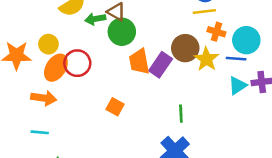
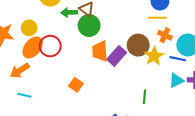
orange arrow: (44, 98) -> (20, 71), turned 132
green line: (181, 114) -> (145, 97), moved
cyan line: (40, 132) -> (24, 95), moved

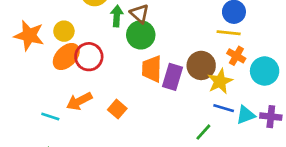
green arrow: (69, 12) -> (117, 16), turned 91
purple rectangle: (117, 56) -> (173, 77), turned -30
blue line: (178, 59) -> (224, 108), moved
orange arrow: (20, 71) -> (79, 101), moved
green line: (145, 97) -> (203, 132), turned 32

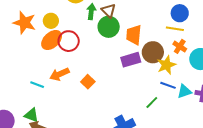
orange trapezoid: (152, 69) -> (134, 35), moved
purple rectangle: (173, 77) -> (131, 60), turned 54

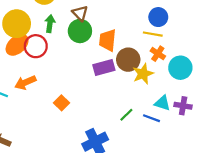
green arrow: (91, 12) -> (50, 24), moved
yellow circle: (51, 21) -> (17, 24), size x1.6
orange square: (88, 82) -> (61, 103), moved
blue line: (168, 85) -> (151, 118), moved
cyan triangle: (184, 91) -> (162, 103), turned 35

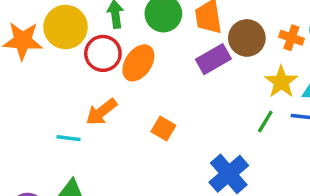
orange ellipse: (17, 45) -> (138, 63), moved
orange cross: (158, 54) -> (291, 38), moved
yellow star: (143, 74) -> (281, 82), moved

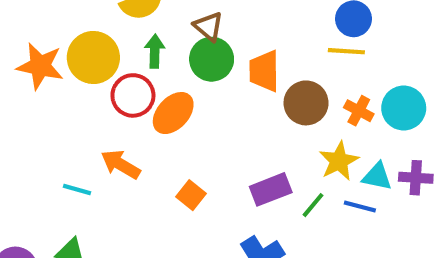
purple rectangle: (213, 59) -> (271, 189), moved
orange arrow: (101, 112) -> (121, 164), turned 60

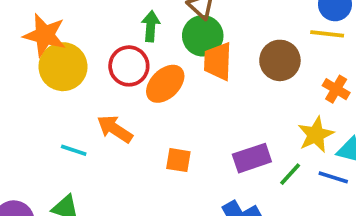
yellow circle: (93, 58) -> (63, 67), moved
orange trapezoid: (264, 71) -> (218, 61), moved
brown circle: (306, 103) -> (280, 60), moved
orange square: (191, 195) -> (178, 160), turned -32

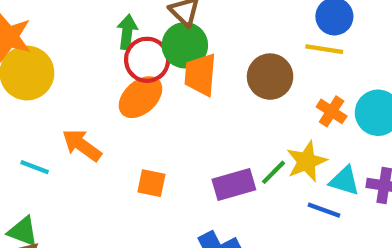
red circle: (129, 66) -> (147, 60), moved
green line: (290, 174) -> (273, 172), moved

